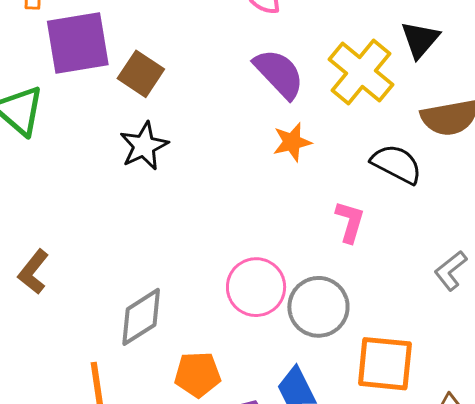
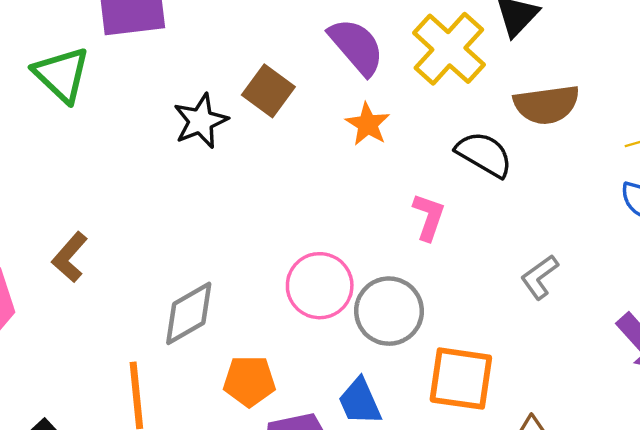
brown square: (141, 74) -> (268, 91), moved
orange star: (292, 142) -> (368, 124), turned -30

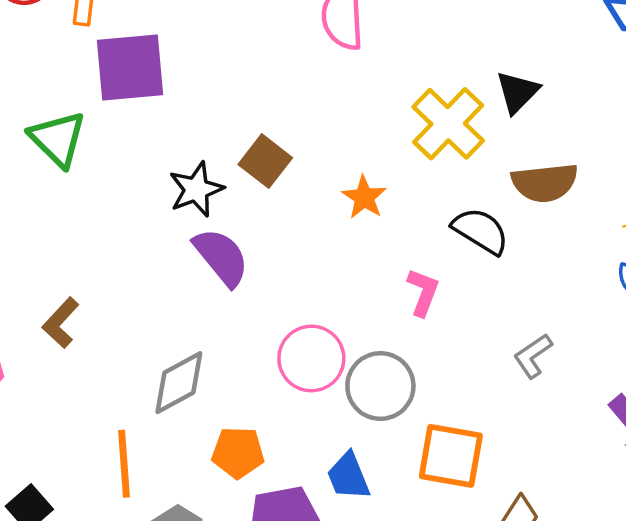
purple semicircle: (356, 47) -> (221, 257), moved

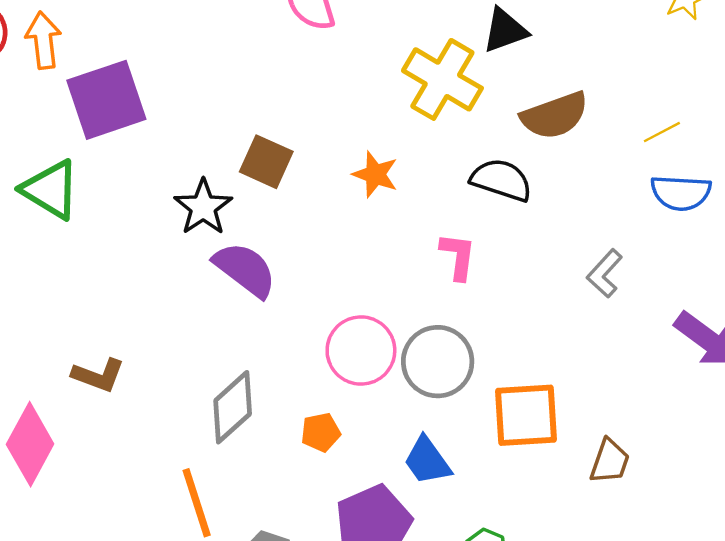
black triangle: (517, 92) -> (505, 30), turned 39
brown L-shape: (61, 323) -> (98, 375), turned -99
gray L-shape: (533, 356) -> (605, 273), moved
orange pentagon: (238, 453) -> (321, 432), moved, size x0.7

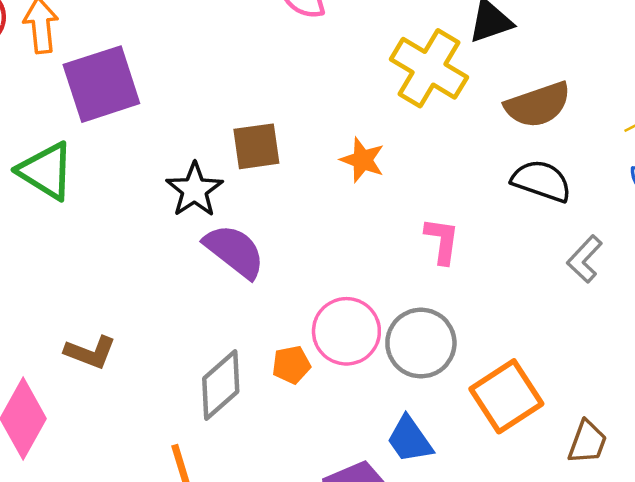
brown square: (266, 162) -> (256, 146), turned -33
black semicircle: (501, 180) -> (541, 181), moved
orange square: (526, 415) -> (506, 396), turned -30
orange pentagon: (321, 432) -> (291, 365), moved

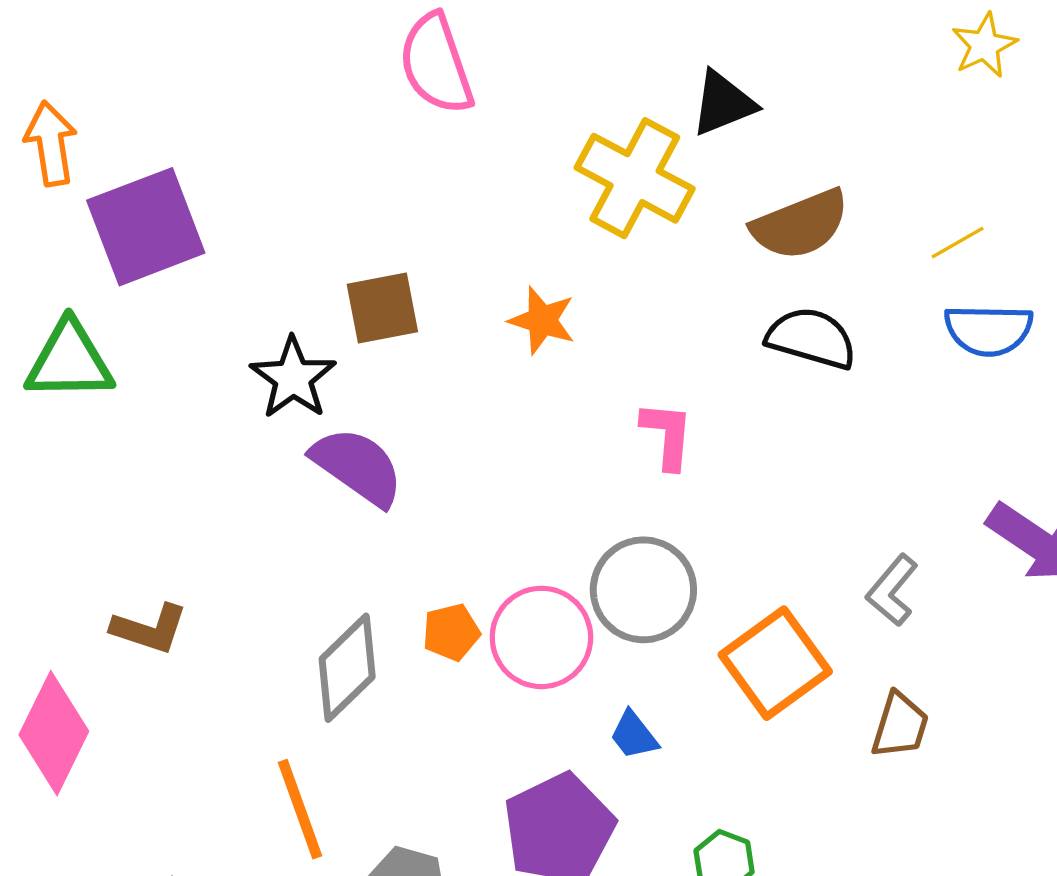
green triangle: (46, 171) -> (69, 361), turned -30
gray L-shape: (585, 259) -> (892, 590), moved
pink circle: (346, 331) -> (541, 637), moved
blue trapezoid: (410, 440) -> (634, 735), size x0.7

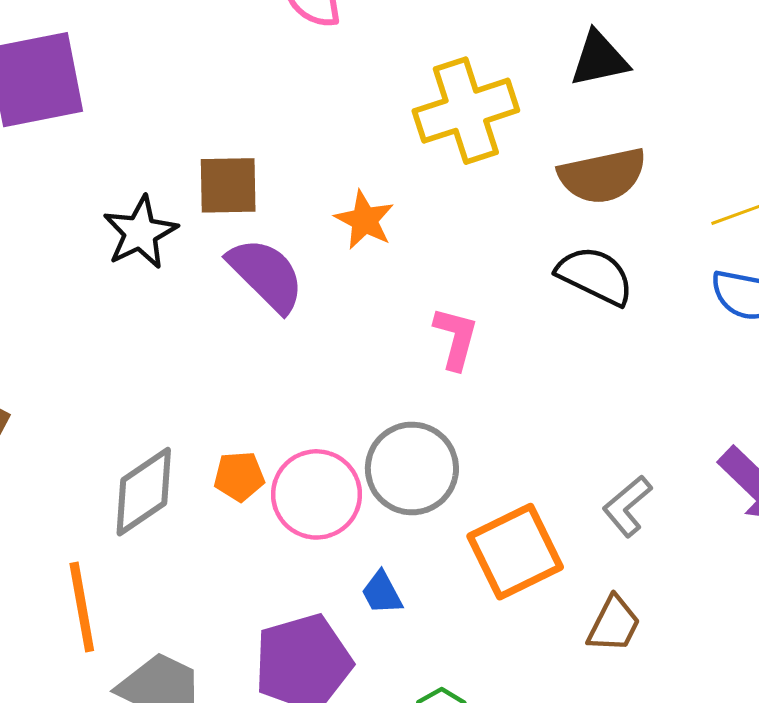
black triangle: (723, 103) -> (599, 59), moved
yellow cross: (635, 178) -> (466, 111), turned 34
purple semicircle: (358, 466) -> (266, 275), moved

